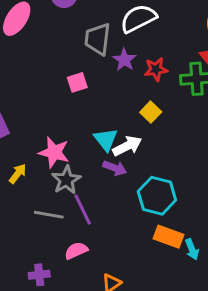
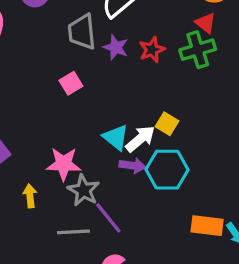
yellow square: (151, 112) -> (167, 124), moved
yellow arrow: (18, 174) -> (30, 196), turned -30
cyan hexagon: (157, 196) -> (167, 170), moved

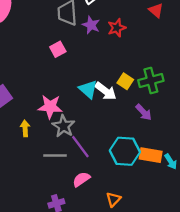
green cross: (198, 50) -> (151, 81), moved
white arrow: (140, 139) -> (106, 91), turned 75
purple arrow: (132, 166) -> (144, 112), moved, turned 36
cyan hexagon: (167, 170) -> (125, 151), moved

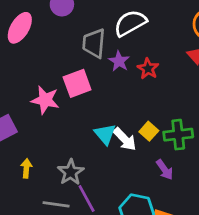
red star: (117, 28) -> (148, 69), turned -30
pink square: (58, 49) -> (77, 83), size x1.5
pink star: (50, 107) -> (45, 100), moved

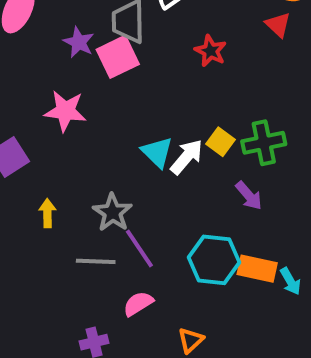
purple star: (119, 61) -> (79, 42), moved
pink square: (77, 83) -> (118, 57), moved
white arrow: (125, 139) -> (187, 157), turned -90

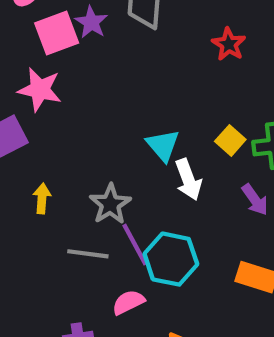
pink square: (118, 57) -> (57, 33), moved
pink star: (65, 111) -> (40, 90), moved
white arrow: (187, 157) -> (188, 180), moved, turned 114
cyan hexagon: (214, 260) -> (171, 259), moved

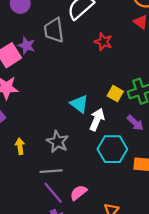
white arrow: (188, 180) -> (97, 119), turned -125
purple line: (135, 245) -> (53, 193), moved
cyan hexagon: (171, 259) -> (112, 149), moved

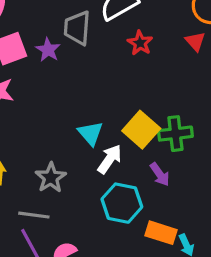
red star: (103, 42) -> (140, 43), moved
purple star: (27, 45) -> (48, 50), moved
yellow square: (115, 94) -> (141, 130), size x1.6

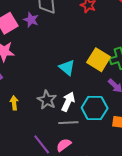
white arrow: (110, 159) -> (68, 102), moved
gray line: (34, 215) -> (68, 123), moved

